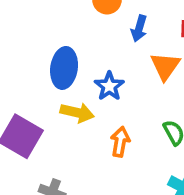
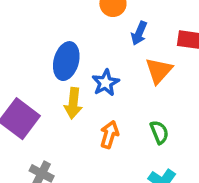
yellow arrow: (77, 113) -> (73, 103), turned 76

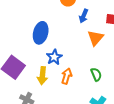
blue star: (106, 83) -> (54, 57), moved
yellow arrow: (73, 103) -> (42, 76), moved

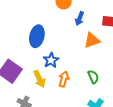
orange triangle: (95, 38) -> (92, 40), turned 30
yellow arrow: (42, 76) -> (40, 79), turned -30

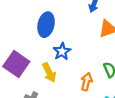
orange arrow: (64, 79) -> (87, 82), moved

